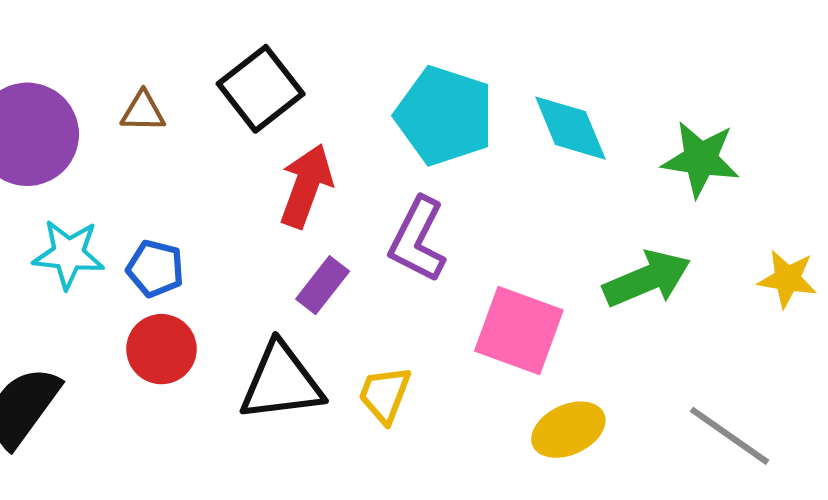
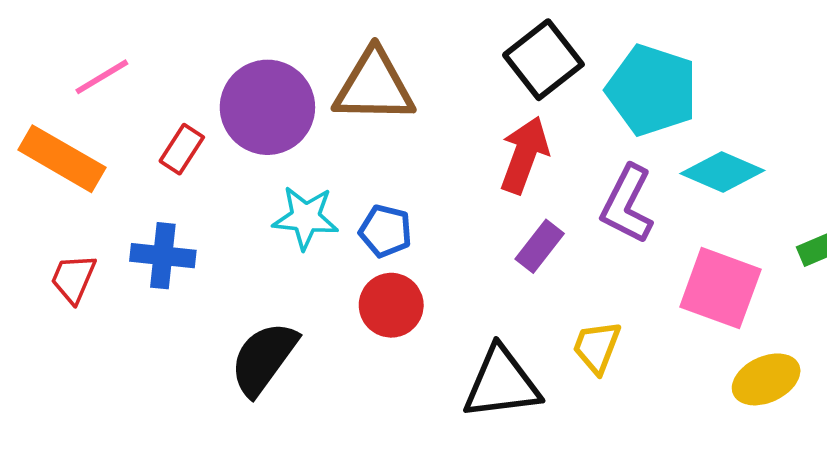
black square: (261, 89) -> (543, 60), moved
brown triangle: (143, 112) -> (374, 86), size x2.0
cyan diamond: (570, 128) -> (722, 172), moved, turned -44
black triangle: (281, 382) -> (502, 383), moved

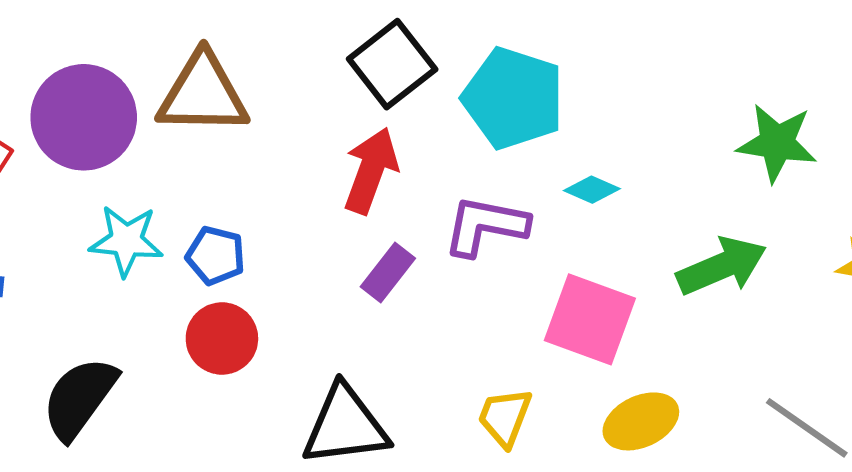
cyan diamond: (722, 172) -> (592, 190), size x0.6
purple L-shape: (627, 204) -> (486, 226), turned 74
yellow trapezoid: (597, 347) -> (505, 417), moved

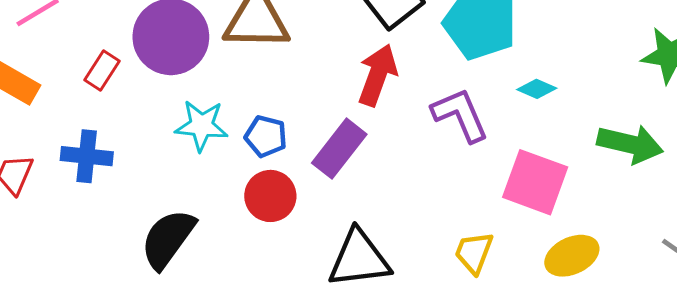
purple L-shape: (486, 226) -> (460, 115), turned 56
green arrow: (722, 266) -> (630, 144), turned 36
purple rectangle: (388, 273) -> (339, 149), moved, size x1.4

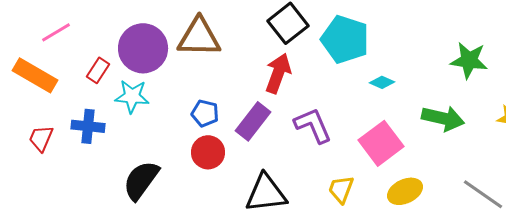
purple L-shape: (460, 115) -> (313, 125), moved
cyan star: (201, 126) -> (132, 96), moved
pink square: (535, 182) -> (381, 143), turned 33

